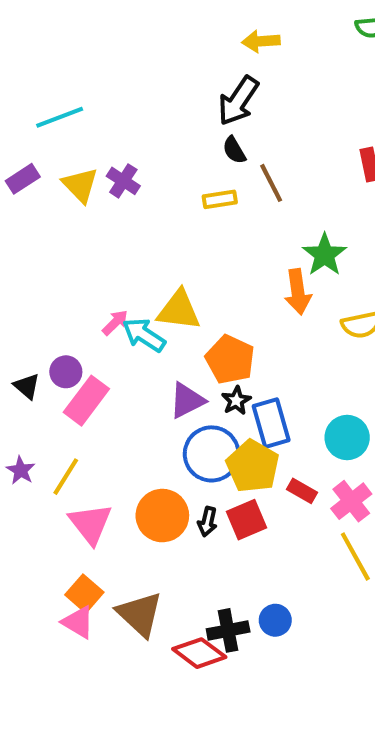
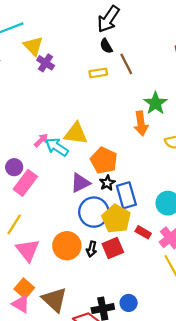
yellow triangle: (80, 185) -> (33, 46), moved

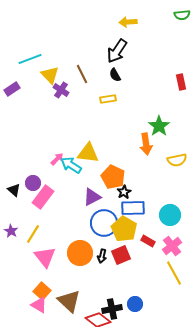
brown line: (126, 64) -> (82, 74), moved
black star: (107, 183) -> (124, 192), moved
blue rectangle: (126, 195) -> (133, 208), turned -75

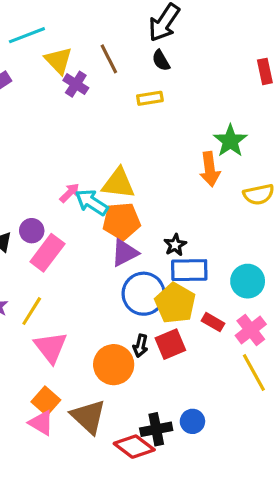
orange pentagon: (113, 177) -> (122, 221), moved, turned -30
orange circle: (80, 253) -> (114, 365), moved

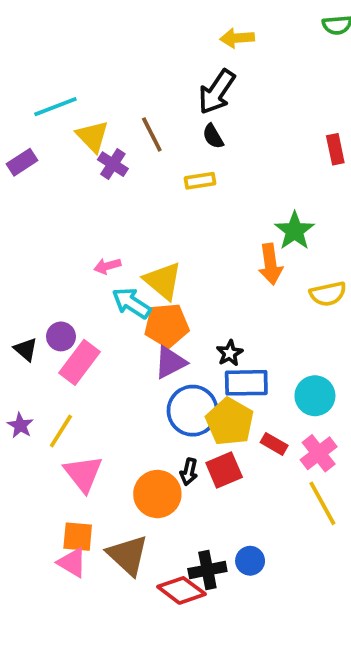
yellow triangle: (118, 183) -> (163, 281), turned 33
pink arrow: (70, 193) -> (107, 266), moved, turned -150
orange square: (46, 401) -> (78, 537), turned -36

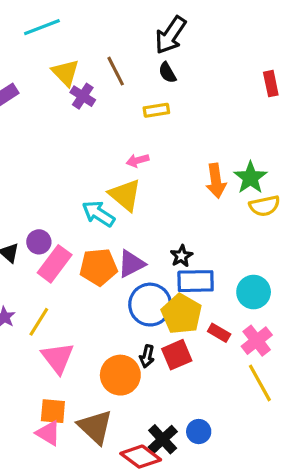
cyan line: (55, 107) -> (42, 27), moved
green star: (295, 231) -> (250, 178), moved
pink arrow: (107, 266) -> (138, 160), moved
orange pentagon: (167, 325) -> (98, 267), moved
black cross: (207, 570) -> (163, 439), turned -32

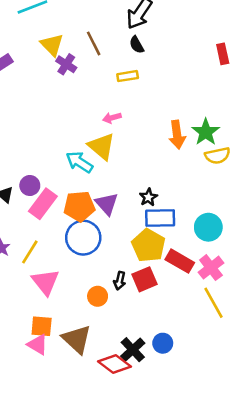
purple triangle: (131, 264) -> (107, 204), turned -45
blue circle: (150, 305) -> (83, 238), moved
red rectangle: (219, 333) -> (180, 261), size x1.5
orange circle: (120, 375) -> (98, 296), size x0.6

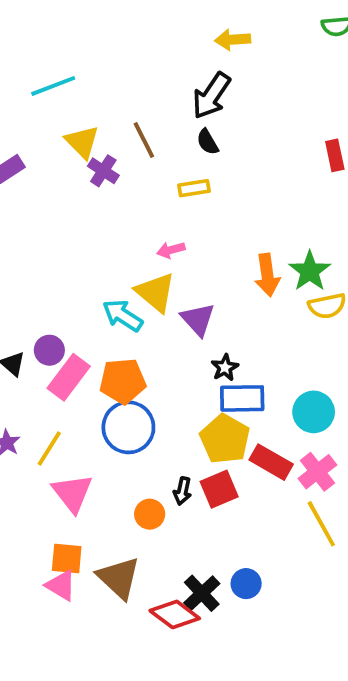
purple triangle: (107, 204) -> (198, 319), moved

